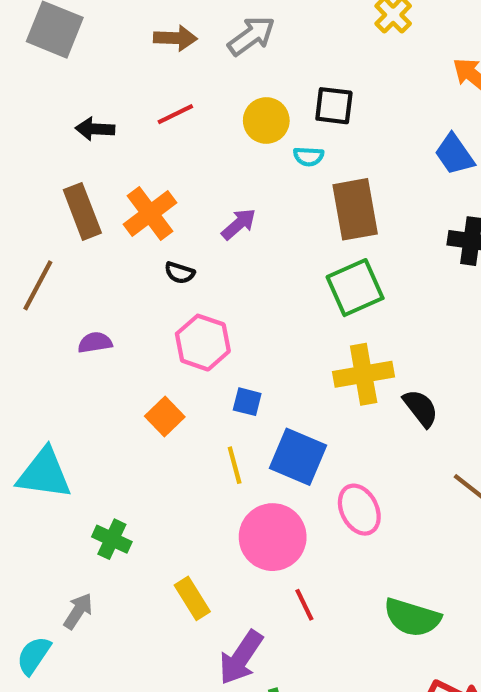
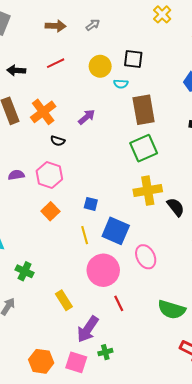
gray arrow: (251, 36) -> (93, 25), size x0.6
pink hexagon: (203, 343) -> (49, 175), moved

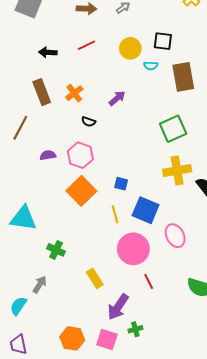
brown rectangle: (144, 110) -> (183, 77), moved
orange cross: (43, 112) -> (74, 93), size x0.7
orange square: (50, 211) -> (81, 191), size x1.6

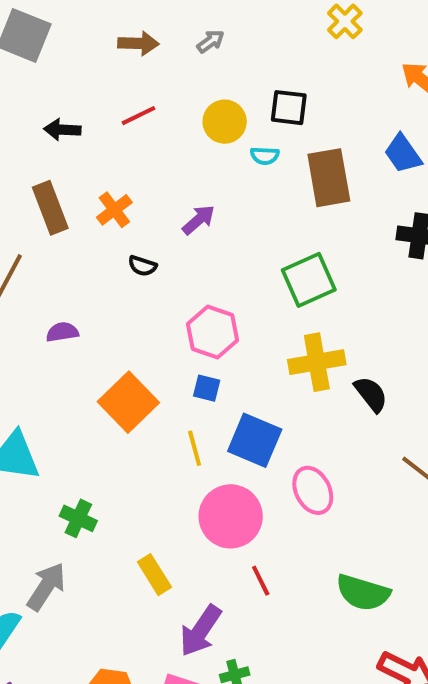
pink hexagon: (80, 155) -> (213, 332), moved
gray arrow: (40, 285) -> (46, 587), size x1.4

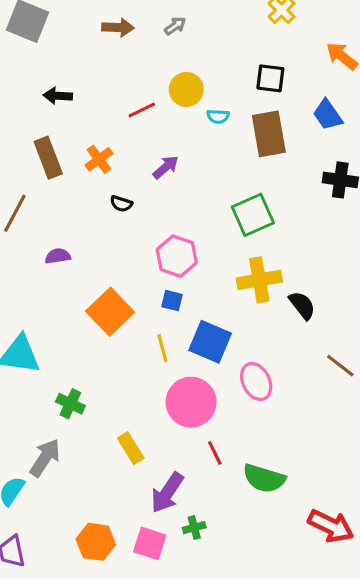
black square: (289, 108) -> (270, 78), moved
red line: (138, 116) -> (142, 110), moved
green semicircle: (363, 593) -> (264, 478), moved

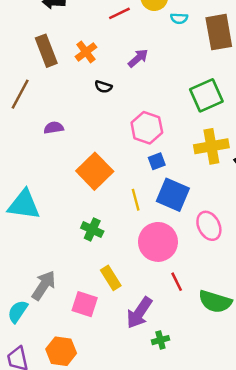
blue square: (172, 301) -> (157, 161), moved, turned -35
green cross: (70, 404) -> (92, 230), moved
orange hexagon: (96, 542) -> (61, 351), moved
pink square: (150, 543) -> (85, 304), moved

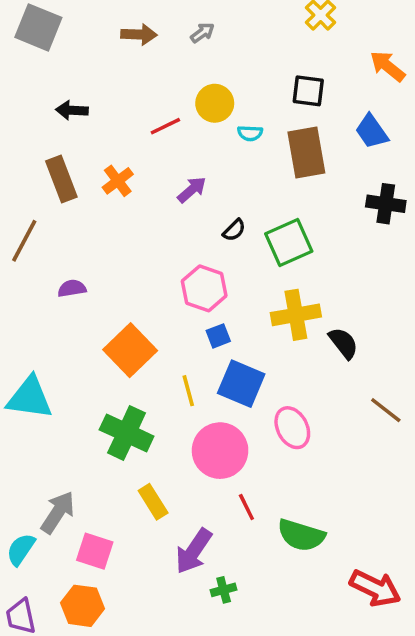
black semicircle: (103, 87) -> (234, 230), moved, turned -63
green cross: (92, 230) -> (127, 433), size x1.6
pink square: (85, 304) -> (95, 551), moved

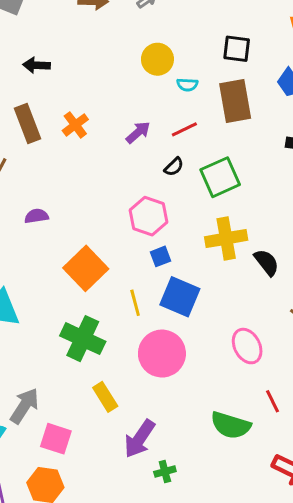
red line: (165, 126) -> (184, 129), moved
pink ellipse: (292, 428) -> (247, 346), moved
red line: (246, 507) -> (273, 401), moved

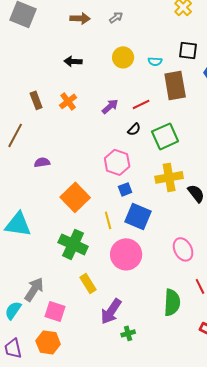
black square: (237, 49) -> (188, 50), moved
black arrow: (36, 65) -> (73, 61), moved
cyan semicircle: (187, 85) -> (155, 61), moved
brown rectangle: (27, 123) -> (36, 100), size x0.7
green semicircle: (231, 425) -> (172, 302), turned -104

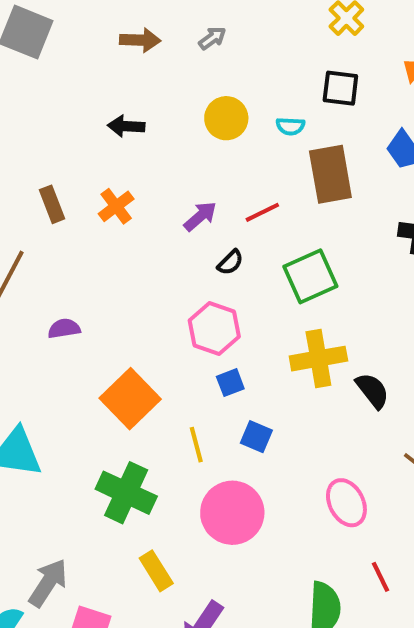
black square: (188, 50) -> (340, 88), moved
black semicircle: (134, 129) -> (230, 262), moved
blue square: (138, 216) -> (256, 437), size x0.6

